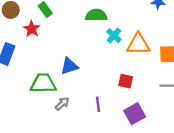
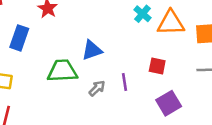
gray arrow: (62, 104) -> (97, 88), moved
purple line: (98, 104) -> (124, 82), moved

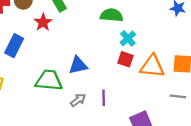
orange triangle: (171, 23) -> (152, 66), moved
red square: (157, 66) -> (126, 59), moved

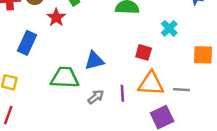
cyan cross: (128, 38) -> (169, 28), moved
orange triangle: (152, 66) -> (151, 84), moved
gray line: (178, 96) -> (181, 90), moved

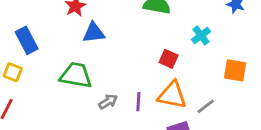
blue rectangle: (27, 43) -> (27, 40), moved, turned -60
blue triangle: (94, 61) -> (94, 33), moved
gray line: (181, 90) -> (206, 106), turned -49

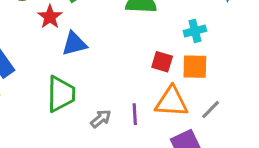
cyan cross: (201, 36) -> (195, 31), turned 30
orange square: (235, 70) -> (195, 67), moved
green trapezoid: (76, 75) -> (61, 94), turned 88

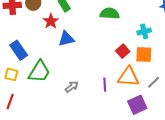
red square: (162, 62) -> (123, 51), turned 32
green trapezoid: (61, 94) -> (39, 72), moved, turned 30
gray arrow: (101, 119) -> (72, 87), moved

